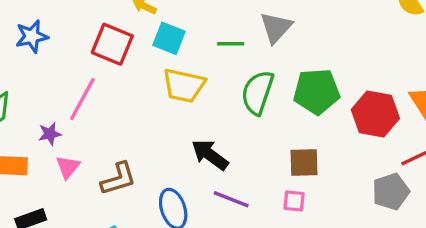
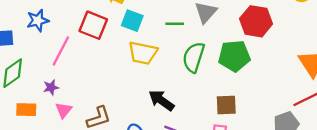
pink line: (82, 99) -> (61, 51), moved
red hexagon: (375, 114) -> (256, 21), moved

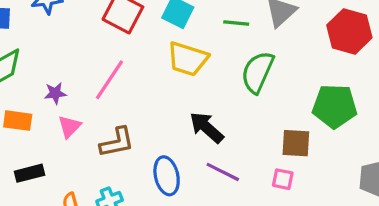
pink line: (61, 51) -> (110, 80), moved
green pentagon: (234, 56) -> (335, 106), moved

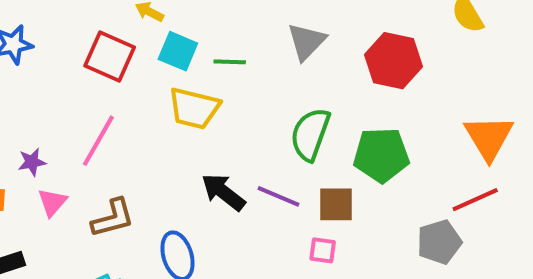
green line: (236, 23) -> (230, 62), moved
green semicircle: (258, 72) -> (310, 134), moved
purple line: (223, 172) -> (278, 196), moved

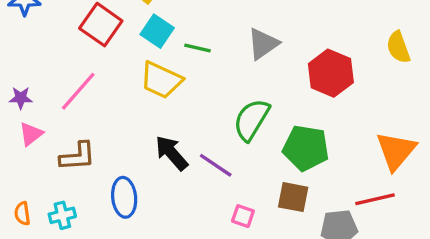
brown square: (336, 204) -> (293, 197), moved

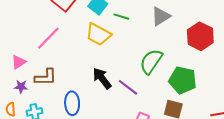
purple star: (21, 98) -> (21, 87), moved

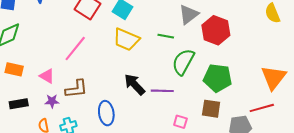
green line: (121, 17) -> (166, 36), moved
red hexagon: (200, 36) -> (216, 30), moved
pink triangle: (19, 62) -> (47, 76), turned -49
purple line: (128, 87) -> (162, 91), turned -30

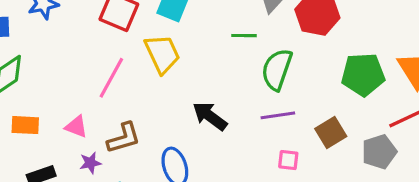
yellow trapezoid: (126, 39) -> (162, 54), moved, turned -128
green pentagon: (218, 78) -> (363, 74), moved
purple line: (162, 91) -> (278, 115), moved
brown square: (211, 109) -> (331, 132), turned -30

